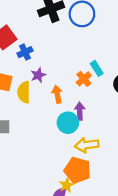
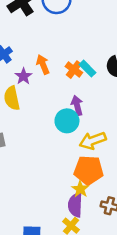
cyan rectangle: (97, 68) -> (88, 69), moved
orange arrow: (57, 94) -> (43, 64), moved

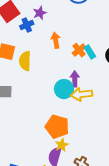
purple star: (23, 76) -> (40, 13), moved
yellow arrow: (93, 141) -> (82, 94), moved
orange pentagon: (89, 170) -> (57, 127), moved

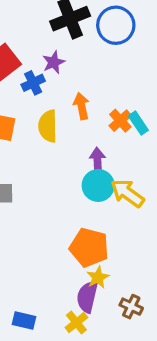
yellow semicircle: (25, 61) -> (48, 126), moved
purple arrow: (75, 79) -> (97, 161), moved
yellow arrow: (82, 94) -> (127, 193), turned 45

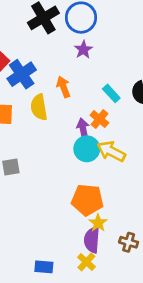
purple star: (54, 62) -> (83, 50), moved
blue cross: (33, 83) -> (22, 74), size x1.5
orange cross: (120, 121) -> (99, 119), moved

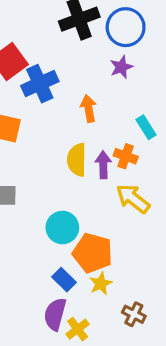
yellow semicircle: (39, 107) -> (77, 160), moved
orange cross: (99, 119) -> (126, 156), turned -30
cyan circle: (87, 149) -> (62, 228), moved
purple semicircle: (92, 240) -> (55, 314), moved
blue rectangle: (44, 267) -> (64, 280), moved, turned 30

